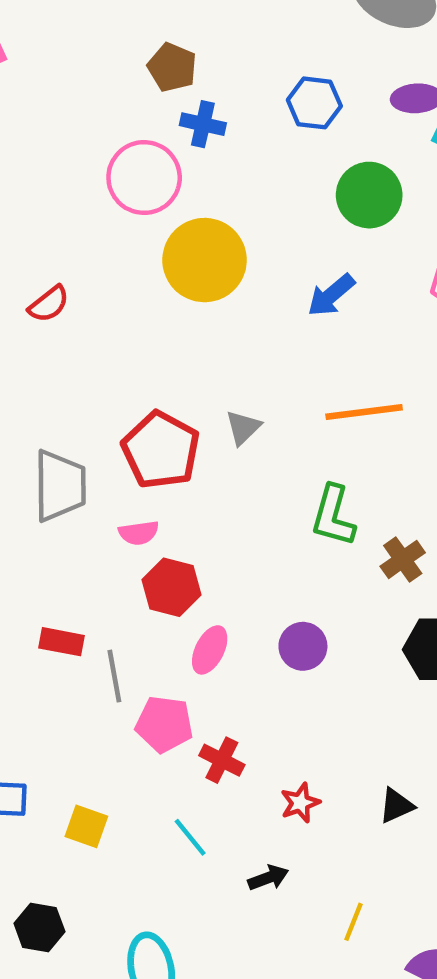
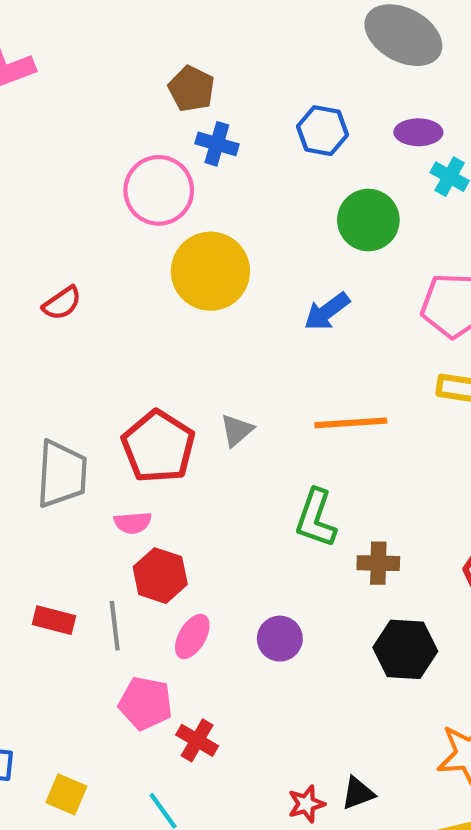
brown cross: (403, 559) -> (378, 563), turned 33
gray line: (114, 676) -> (115, 626), moved
red star: (300, 803) -> (306, 804), moved

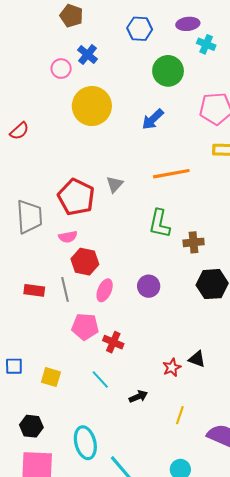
blue cross: (217, 144) -> (87, 55), moved, turned 30
pink circle: (159, 190) -> (61, 69), size x0.6
black triangle: (358, 793) -> (197, 359), turned 48

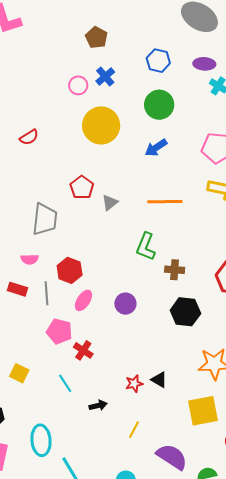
green circle: (168, 71) -> (159, 105), moved
red pentagon: (76, 197) -> (82, 187), moved, size x0.7
gray trapezoid: (29, 217) -> (45, 219), moved
pink semicircle: (68, 237) -> (30, 259), moved

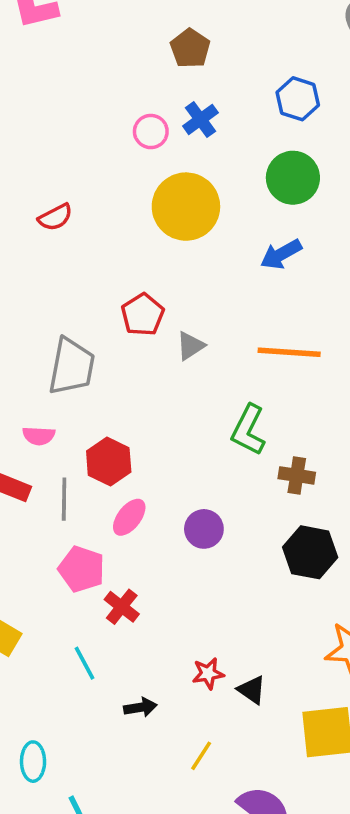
black triangle: (159, 380) -> (252, 690), moved
cyan ellipse: (41, 440) -> (33, 762), size x0.7

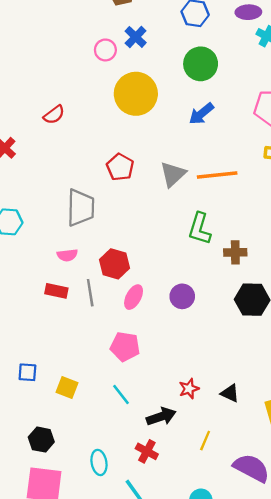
gray triangle: (190, 346) -> (173, 174), moved, size x1.4
pink pentagon: (82, 569) -> (125, 347), moved
red cross: (122, 607) -> (147, 451), moved
red star: (208, 673) -> (189, 389), moved
black arrow: (140, 707) -> (161, 417), size x1.4

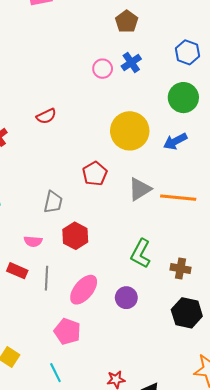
yellow circle: (136, 94) -> (130, 131), moved
gray trapezoid: (81, 208) -> (53, 202), size x0.7
green L-shape: (200, 229) -> (141, 254), moved
red hexagon: (114, 264) -> (75, 236), moved
pink ellipse: (134, 297) -> (84, 290), size x1.4

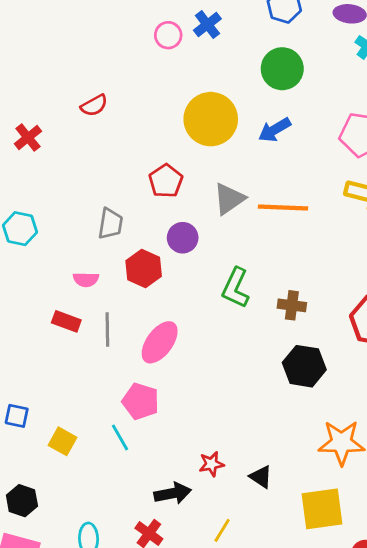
purple circle: (126, 298) -> (183, 238), moved
cyan line: (55, 373) -> (120, 437), moved

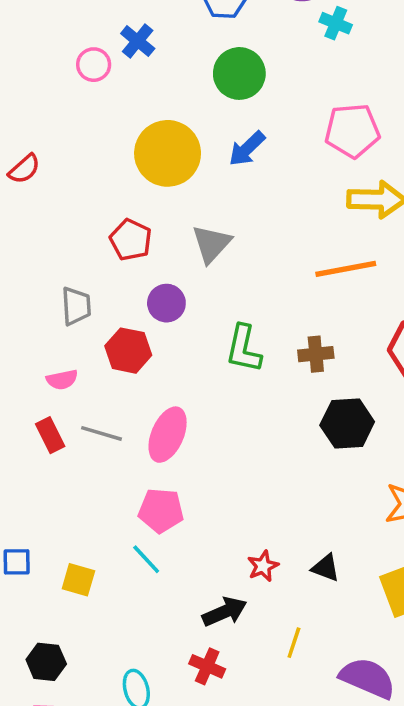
orange line: (283, 208) -> (346, 269), moved
red rectangle: (66, 321) -> (50, 435), turned 56
gray line: (107, 329) -> (102, 433), turned -60

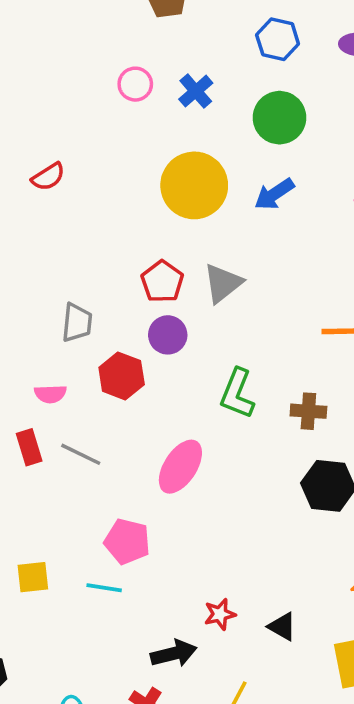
blue cross: (138, 41) -> (196, 91), moved
red pentagon: (131, 240) -> (162, 282), moved
pink ellipse: (168, 435) -> (180, 467), moved
cyan line: (146, 559) -> (104, 588), turned -48
yellow square: (78, 580) -> (33, 577), moved, turned -32

